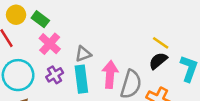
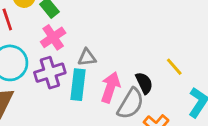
black semicircle: (158, 61) -> (144, 83), moved, turned 90
purple cross: (55, 75) -> (50, 73), size x1.5

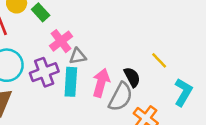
pink cross: (53, 37) -> (61, 41), moved

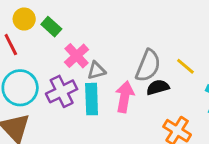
black semicircle: (132, 77) -> (158, 87), turned -72
gray semicircle: (121, 97) -> (148, 66), moved

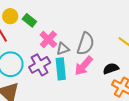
gray semicircle: (148, 66) -> (86, 44), moved
black semicircle: (158, 87) -> (111, 69), moved
pink arrow: (125, 97) -> (84, 66), turned -145

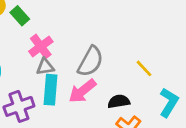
gray triangle: (63, 49) -> (45, 67), moved
purple cross: (40, 65) -> (19, 106), moved

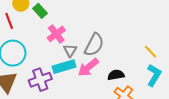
gray triangle: (45, 67) -> (70, 50), moved, turned -48
yellow line: (144, 68) -> (150, 52), moved
cyan rectangle: (50, 90) -> (64, 67), turned 70

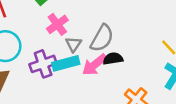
black semicircle: (116, 75) -> (113, 59), moved
purple cross: (40, 80) -> (43, 64), moved

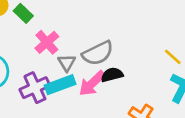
gray semicircle: (102, 38) -> (98, 53), turned 40

